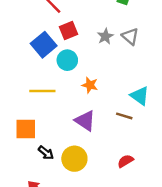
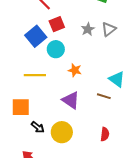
gray triangle: (130, 36) -> (109, 29), turned 42
red semicircle: (125, 161) -> (105, 134), turned 128

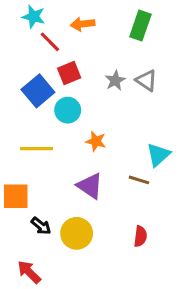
gray triangle: (109, 29) -> (146, 80), turned -49
cyan triangle: (117, 79) -> (158, 155), turned 42

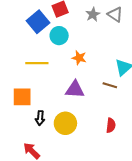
purple triangle: (90, 186) -> (75, 89), turned -30
black arrow: (41, 226) -> (40, 118), turned 56

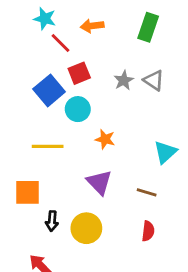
brown line: (110, 85) -> (147, 192), moved
purple triangle: (75, 89) -> (99, 182), turned 42

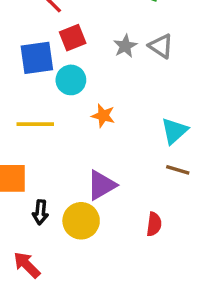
blue square: (49, 90) -> (37, 58), turned 32
purple triangle: (99, 182) -> (101, 185), moved, turned 44
brown line: (147, 192) -> (178, 170), moved

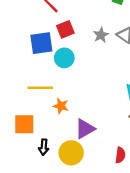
orange star: (103, 116) -> (61, 106), moved

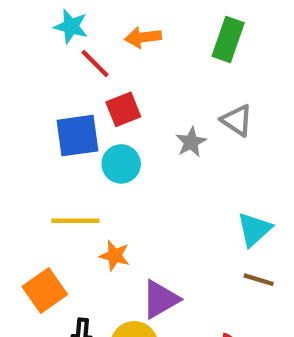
gray star: (101, 35) -> (191, 142), moved
orange square: (24, 124) -> (45, 291), turned -35

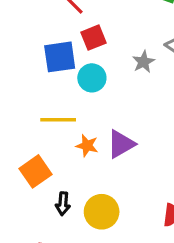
purple triangle: (160, 299) -> (121, 144), moved

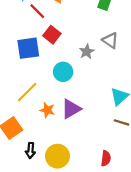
red square: (94, 38) -> (52, 35), turned -30
cyan circle: (92, 78) -> (63, 72), moved
yellow line: (58, 120) -> (27, 92), turned -45

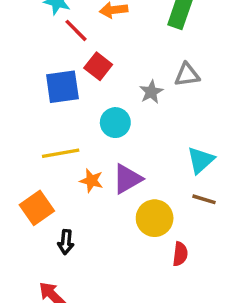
gray triangle: (110, 40) -> (187, 75), turned -42
yellow line: (27, 92) -> (61, 153), turned 35
yellow circle: (57, 156) -> (155, 218), moved

